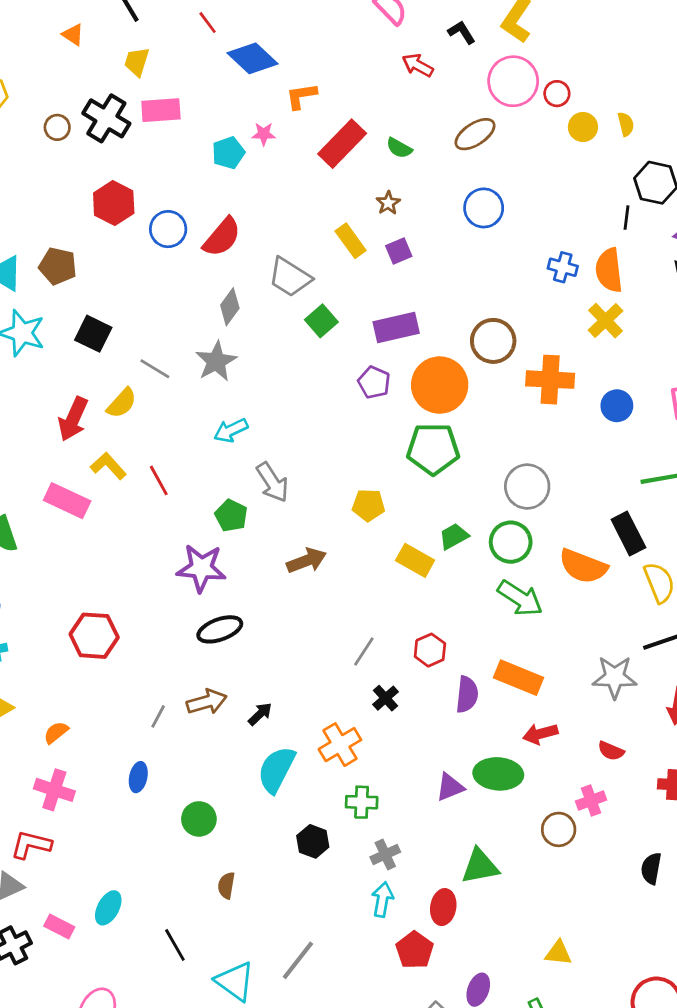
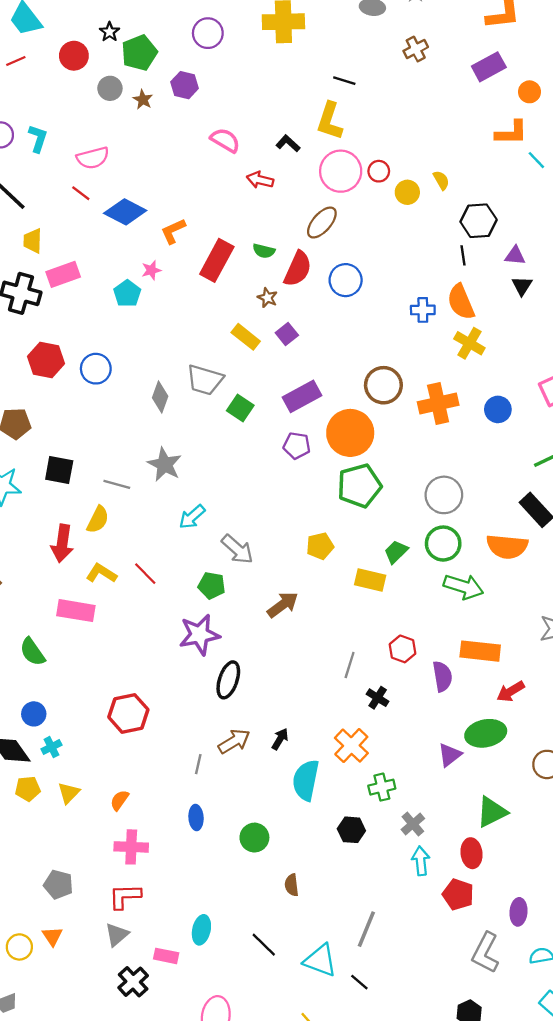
red semicircle: (222, 237) -> (298, 269), moved
gray diamond: (230, 307) -> (160, 397), moved
black ellipse: (220, 629) -> (228, 680), turned -36

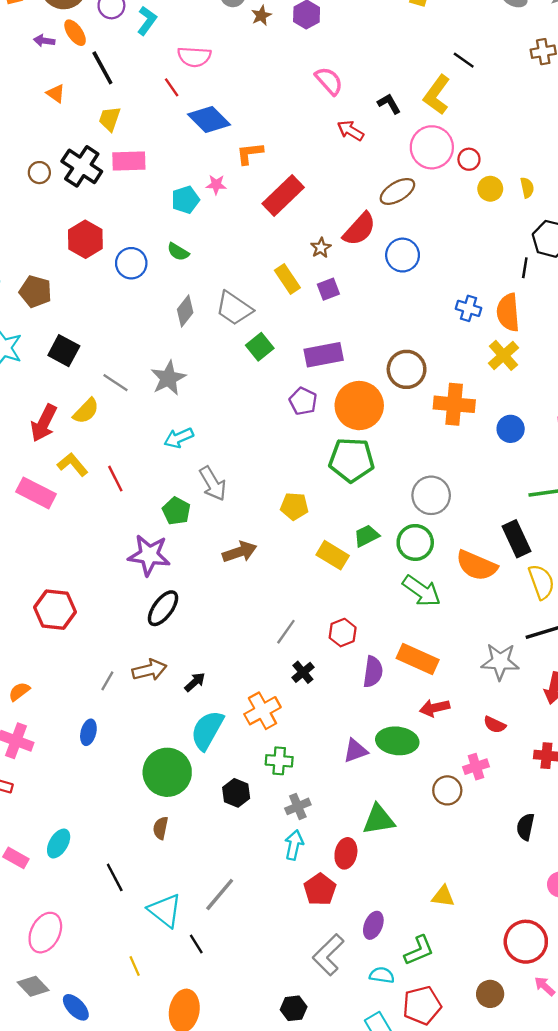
green semicircle: (264, 251) -> (178, 252), moved
green circle: (254, 838) -> (167, 772), moved, size x1.6

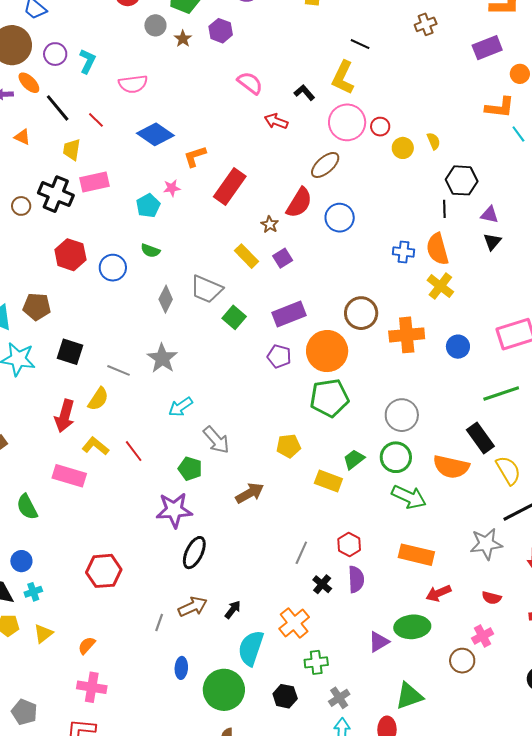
red line: (172, 87) -> (96, 120), moved
purple semicircle: (373, 672) -> (356, 579), moved
blue ellipse: (88, 732) -> (181, 668), moved

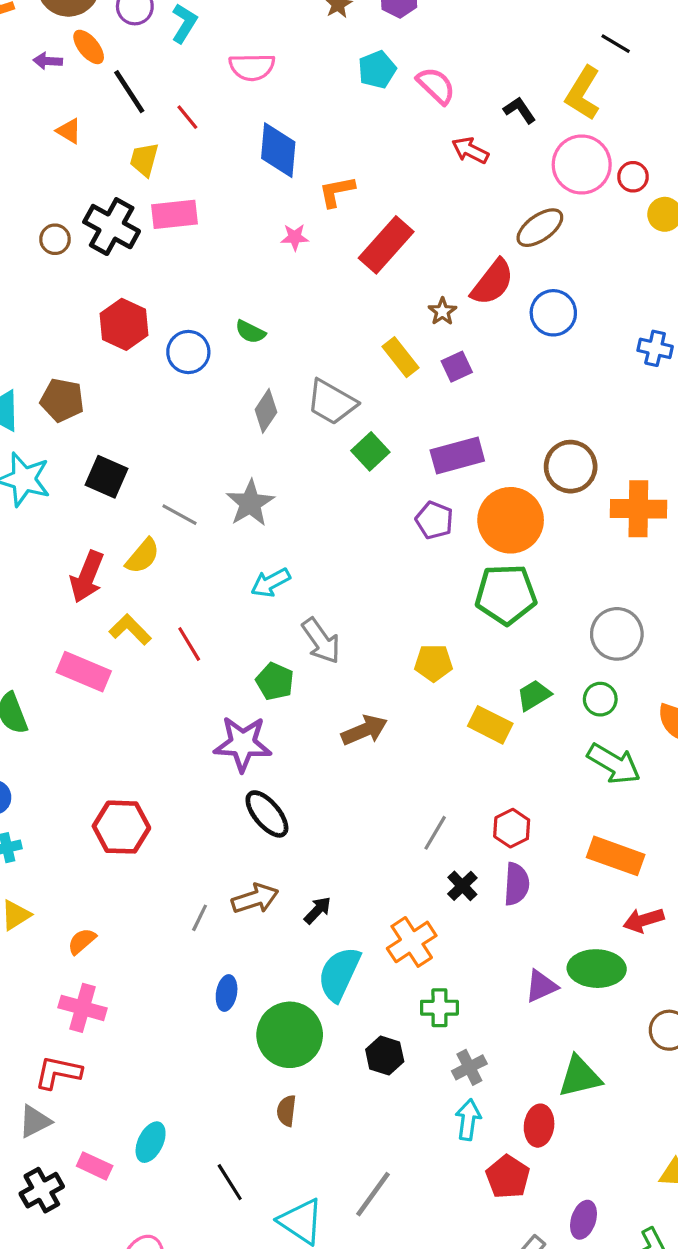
blue diamond: (155, 134) -> (278, 150), turned 54
cyan pentagon: (148, 206) -> (377, 70), moved
blue cross: (403, 252) -> (655, 348), moved
green circle: (396, 457) -> (600, 699), size x0.7
black ellipse: (194, 553) -> (267, 814), turned -72

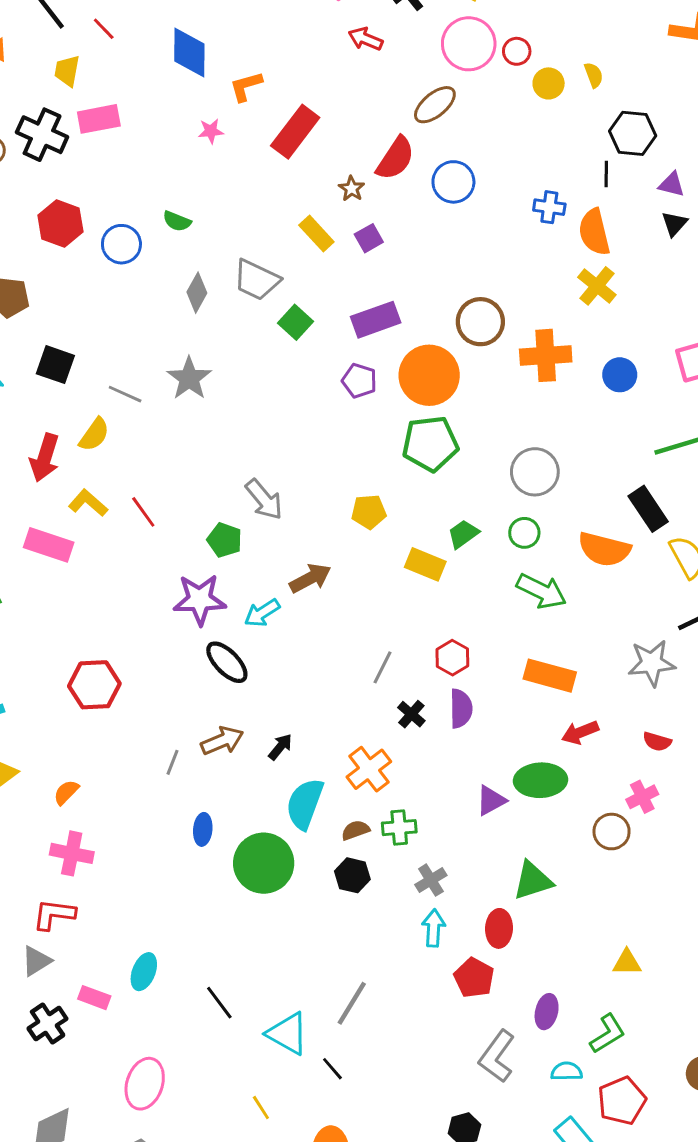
cyan arrow: (271, 583) -> (262, 613), moved
brown semicircle: (286, 1111) -> (355, 830), moved, turned 68

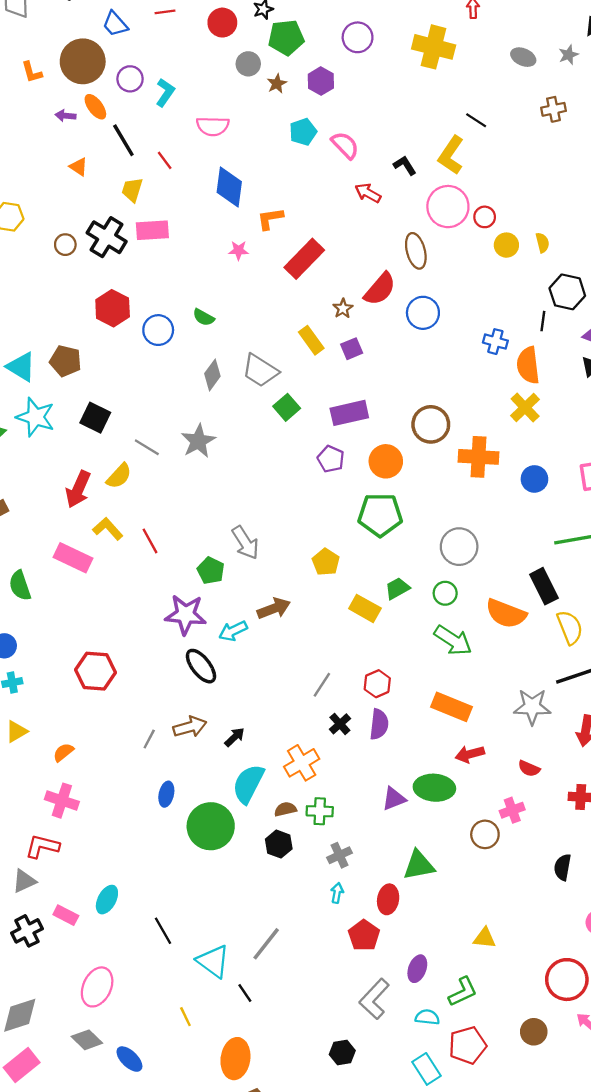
brown ellipse: (435, 105) -> (416, 251), turned -72
orange circle: (429, 375) -> (386, 461), size x0.7
yellow pentagon: (369, 512) -> (326, 562), turned 30
cyan arrow: (434, 928) -> (337, 893), size x0.7

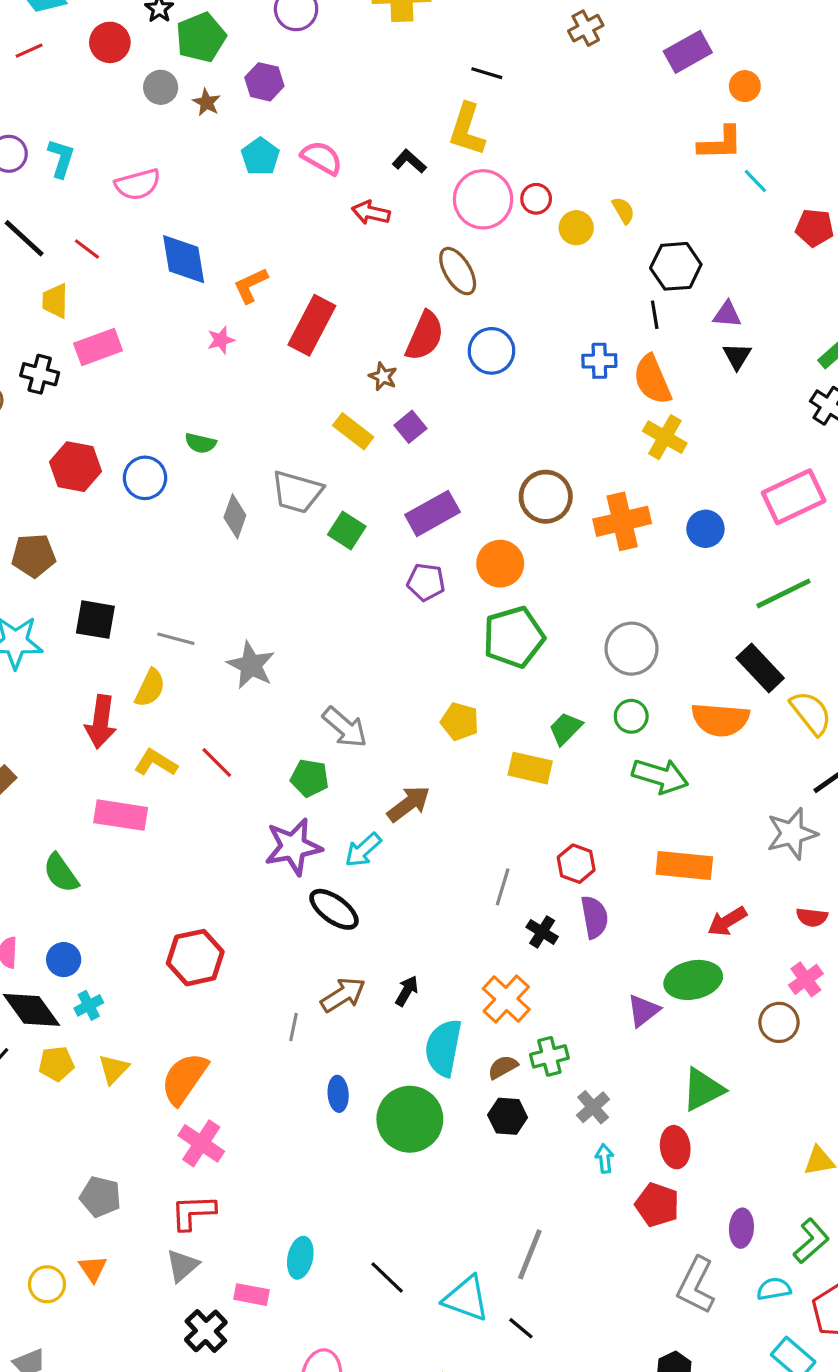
black cross: (107, 237) -> (40, 374), size x0.7
gray star: (198, 441) -> (251, 665), moved
orange semicircle: (63, 752) -> (184, 1078), size x1.8
pink cross: (62, 801) -> (201, 1143), turned 32

